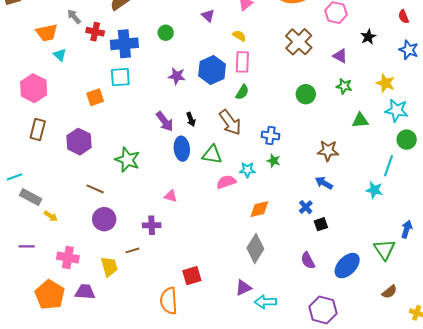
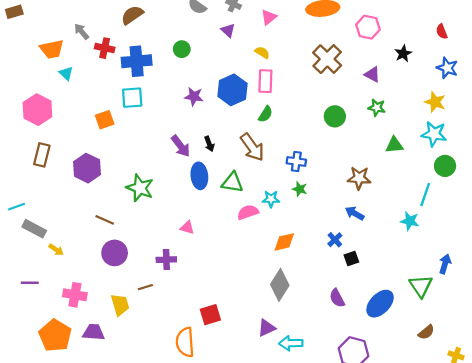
yellow star: (385, 83) -> (435, 102), moved

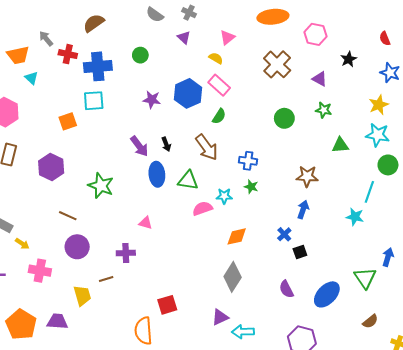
pink triangle: (269, 17) -> (227, 37), moved
pink rectangle: (265, 81) -> (219, 85), turned -50
yellow star: (435, 102) -> (379, 105), turned 30
blue arrow: (355, 213) -> (303, 209), turned 78
pink cross: (75, 295) -> (40, 271), moved

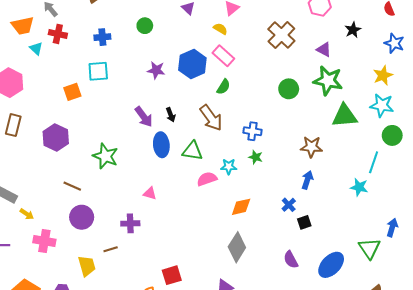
red cross: (68, 54) -> (58, 34), moved
blue cross: (98, 66) -> (102, 37), size x0.6
green star: (324, 110) -> (328, 81), size x1.8
green triangle: (340, 145) -> (345, 116), size x1.5

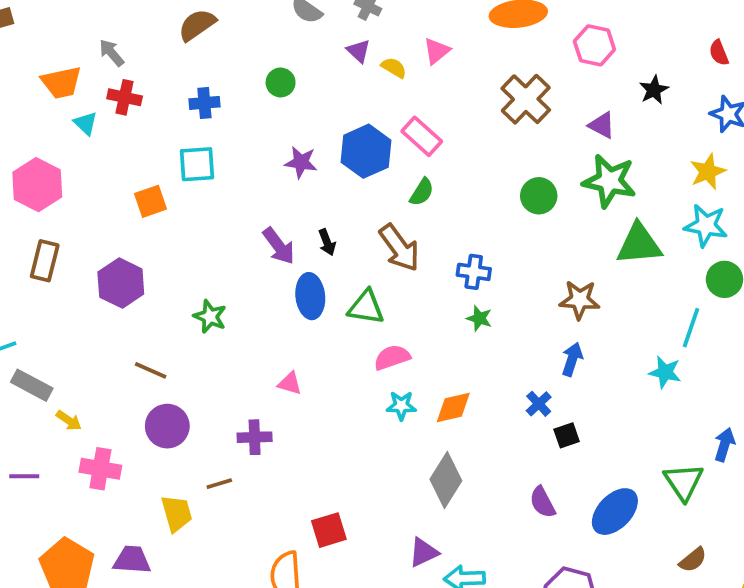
yellow semicircle: (220, 29) -> (394, 68), moved
green star: (105, 156) -> (210, 316), size x0.7
cyan star: (229, 166) -> (401, 406), moved

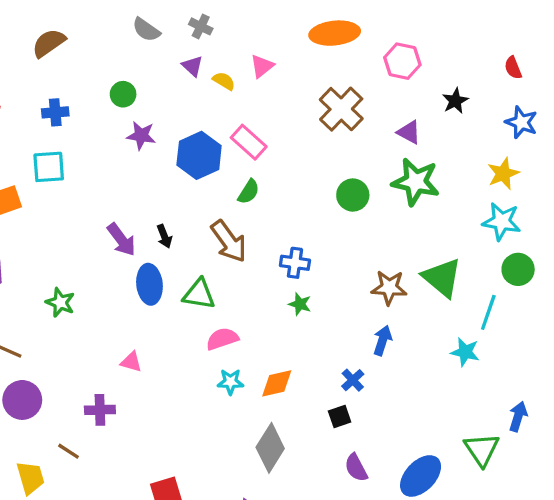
purple star: (301, 162) -> (141, 136), moved
green triangle: (639, 244) -> (442, 278), moved, turned 45
black square: (567, 435) -> (340, 416), moved
brown line: (219, 484) -> (69, 451), turned 50

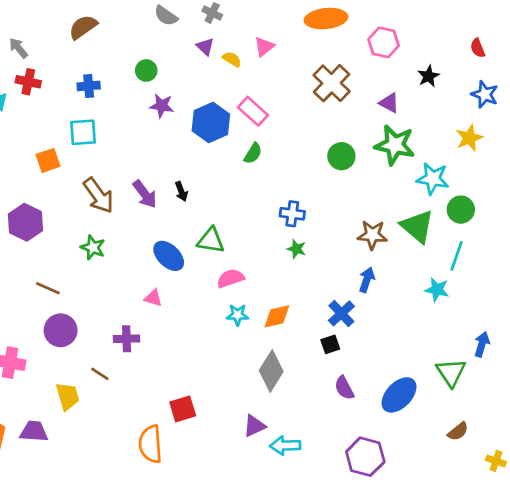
cyan star: (502, 221) -> (433, 179), moved
brown arrow: (229, 241) -> (98, 196), moved
green circle: (518, 269) -> (461, 210), moved
blue ellipse: (149, 284) -> (169, 256), moved, turned -40
blue cross: (353, 380) -> (341, 313), size x1.4

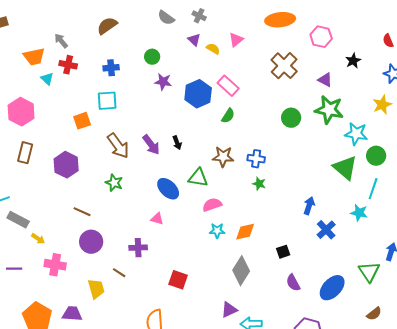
brown star: (372, 235) -> (223, 157), moved
blue cross: (341, 313) -> (326, 230), moved
red square: (183, 409) -> (178, 280), moved, turned 36

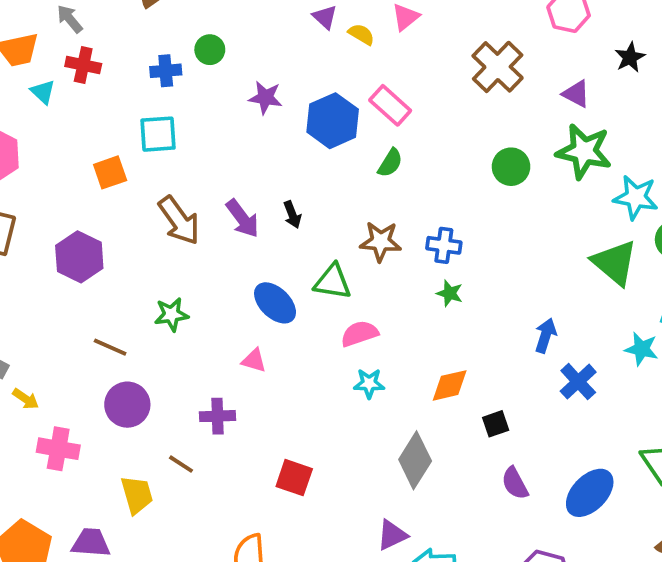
green circle: (152, 57) -> (210, 50), moved
green star: (114, 183) -> (171, 314), moved, turned -30
orange diamond: (245, 232) -> (450, 385), moved

